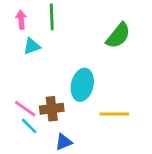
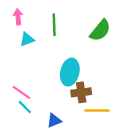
green line: (52, 17) -> (54, 25), moved
brown cross: (52, 109) -> (81, 92), moved
yellow line: (114, 114) -> (97, 110), moved

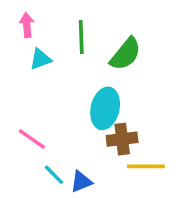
green semicircle: (100, 30) -> (126, 54), moved
cyan line: (25, 107) -> (54, 175), moved

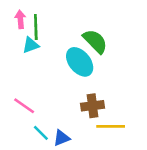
green line: (81, 37) -> (36, 27), moved
green semicircle: (126, 54) -> (95, 41), turned -84
cyan ellipse: (105, 108) -> (80, 62), moved, turned -52

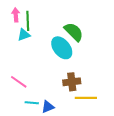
cyan line: (41, 133) -> (32, 103), turned -40

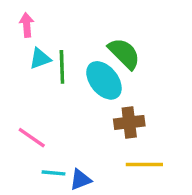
green line: (28, 21) -> (62, 67), moved
brown cross: (72, 82) -> (129, 122), moved

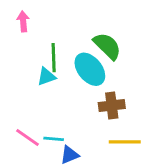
cyan triangle: (40, 59) -> (46, 77), moved
pink line: (32, 138) -> (27, 137), moved
cyan line: (54, 173) -> (54, 139), moved

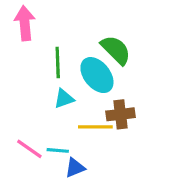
pink arrow: (23, 21) -> (25, 23), size x1.5
cyan triangle: (46, 77) -> (64, 99), moved
yellow line: (125, 142) -> (95, 127), moved

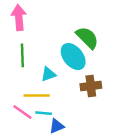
green line: (58, 62) -> (22, 55), moved
yellow line: (95, 127) -> (37, 95), moved

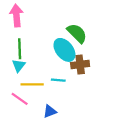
cyan triangle: (48, 74) -> (19, 66), moved, turned -32
brown cross: (91, 86) -> (80, 65), moved
cyan line: (44, 113) -> (58, 80), moved

